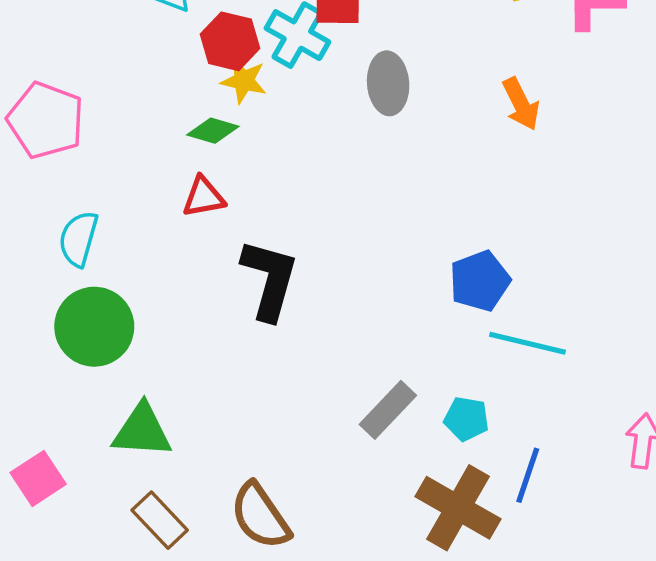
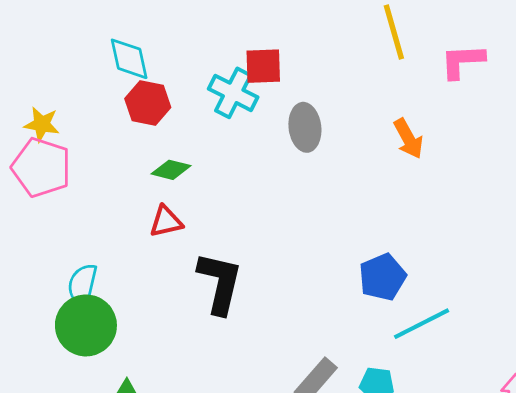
red hexagon: (230, 41) -> (148, 103), moved
yellow star: (244, 81) -> (42, 124), moved
cyan semicircle: (78, 239) -> (82, 285), moved
cyan line: (528, 343) -> (422, 324), turned -38

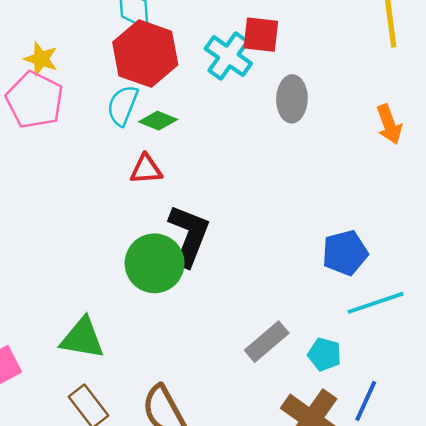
red hexagon: (148, 103) -> (145, 54), size x1.5
cyan semicircle: (82, 285) -> (123, 105), moved
green circle: (86, 325) -> (155, 263), moved

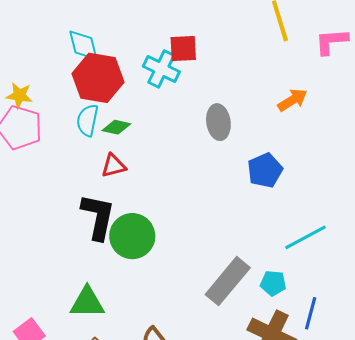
gray ellipse: (292, 99) -> (218, 122), moved
orange arrow: (389, 124) -> (293, 100), turned -92
black L-shape: (189, 236) -> (98, 217), moved
blue pentagon: (345, 253) -> (265, 170), moved
gray rectangle: (267, 342) -> (228, 281), size x1.4

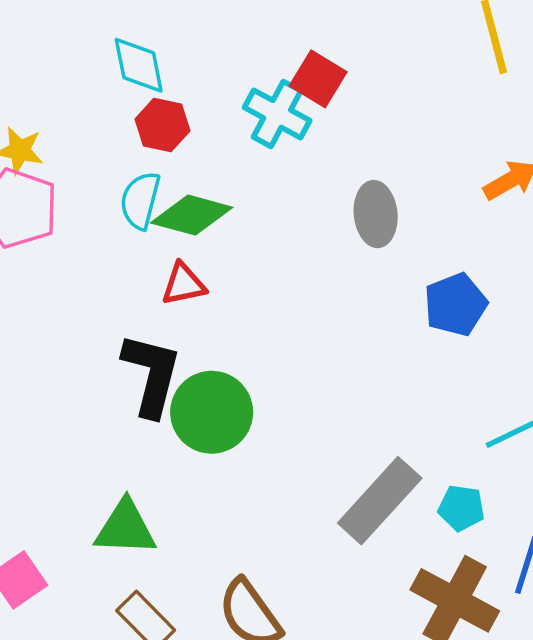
red square: (183, 48) -> (318, 79), turned 32
red hexagon: (98, 78) -> (162, 125), size x0.6
green diamond: (116, 127) -> (192, 215), size x1.5

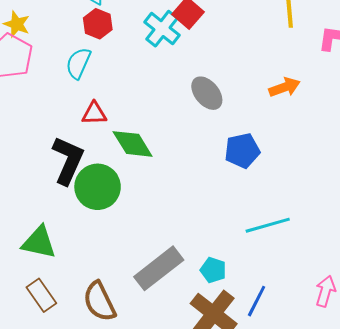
gray ellipse: (376, 214) -> (207, 93), turned -44
green diamond: (192, 215) -> (133, 144), moved, turned 33
gray rectangle: (380, 501) -> (159, 268), moved
cyan pentagon: (461, 508) -> (213, 270), moved

